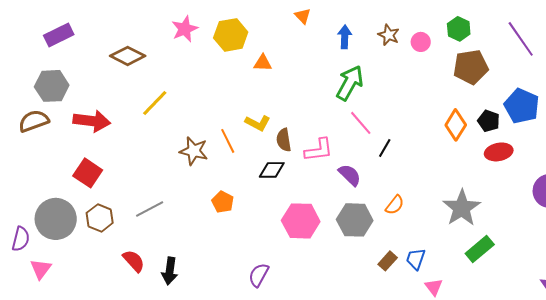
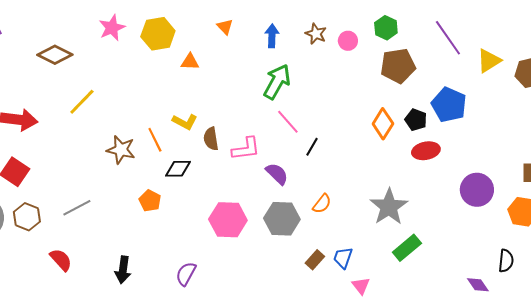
orange triangle: (303, 16) -> (225, 27), moved
black diamond: (272, 170) -> (178, 169), moved
black arrow: (170, 271) -> (123, 270), moved

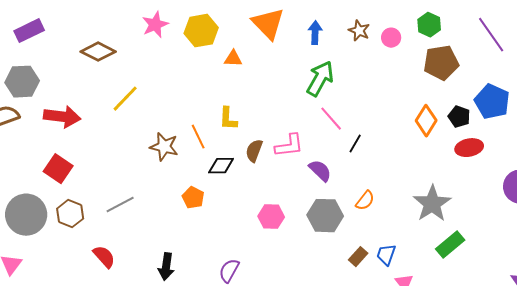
orange triangle: (225, 27) -> (268, 24), size x2.0
yellow L-shape: (185, 122) -> (228, 119), turned 65
brown semicircle: (211, 139) -> (254, 151), moved, turned 30
pink hexagon: (228, 220) -> (271, 217), size x0.7

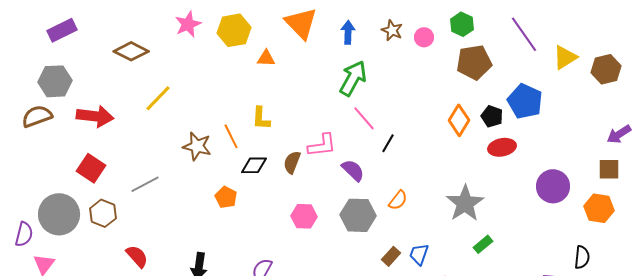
brown semicircle: (254, 151) -> (292, 162), moved
gray line: (120, 205) -> (145, 184), moved
green rectangle: (450, 245) -> (483, 244), size x0.7

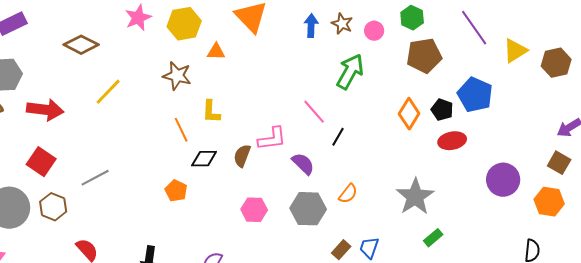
blue arrow: (348, 32) -> (311, 26), moved
green arrow: (353, 78) -> (350, 72), moved
brown star: (197, 146) -> (177, 76), moved
brown square: (609, 169) -> (559, 163), turned 30

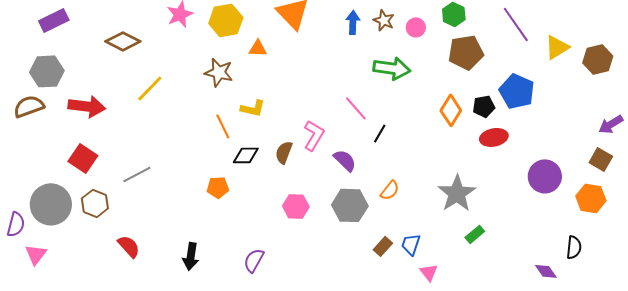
green arrow: (350, 72) -> (392, 68), turned 69
black pentagon: (442, 110) -> (484, 106), turned -30
yellow L-shape: (211, 112) -> (253, 108), turned -80
pink L-shape: (272, 139) -> (314, 135), turned -52
orange pentagon: (176, 191) -> (218, 187), turned -30

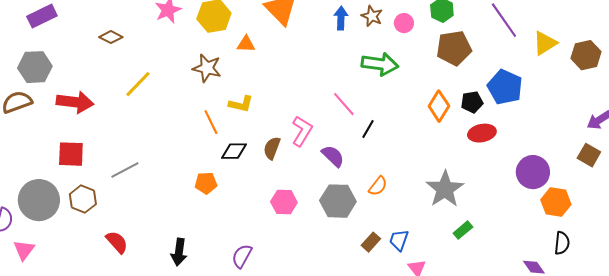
brown diamond: (123, 41) -> (111, 37), size x0.7
red square: (83, 158) -> (71, 154), turned -32
orange hexagon: (591, 198) -> (556, 202), moved

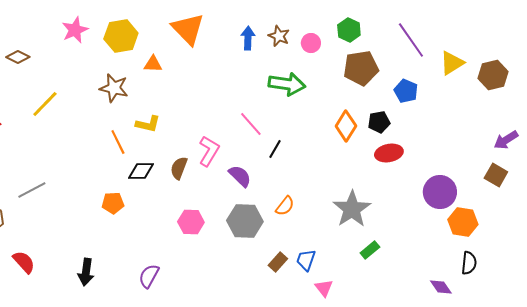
blue pentagon: (505, 87) -> (406, 91), moved, size x0.7

